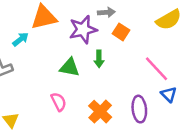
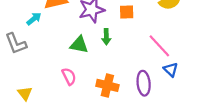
orange square: (121, 32) -> (127, 12), turned -35
orange cross: (100, 112) -> (107, 85), turned -30

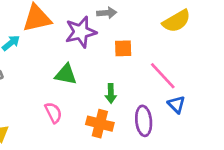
orange square: (127, 12) -> (123, 48), moved
green arrow: (106, 37) -> (111, 94), moved

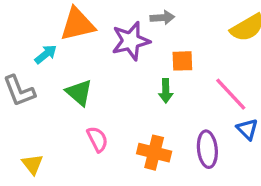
green triangle: (66, 74) -> (79, 93), moved, turned 30
green arrow: (111, 94) -> (166, 91), moved

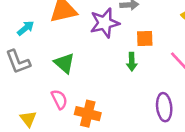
cyan arrow: (46, 54) -> (26, 28), moved
pink semicircle: (97, 139) -> (59, 99), moved
orange cross: (154, 153) -> (88, 114), moved

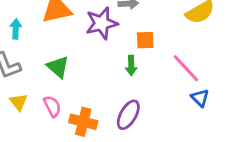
cyan arrow: (26, 28) -> (16, 29), turned -48
purple ellipse: (164, 107) -> (128, 115), moved, turned 36
yellow triangle: (28, 119) -> (19, 102), moved

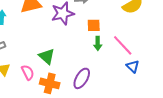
green arrow: (131, 65) -> (98, 43), moved
green triangle: (58, 67) -> (47, 56), moved

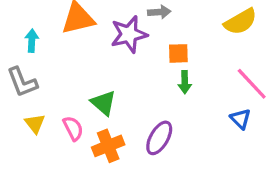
pink line: (123, 45) -> (252, 84), moved
orange cross: (50, 83) -> (108, 146), turned -36

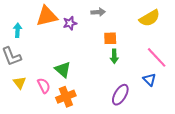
purple star: (129, 34) -> (70, 23), moved, size x0.6
purple ellipse: (159, 138) -> (120, 95), moved

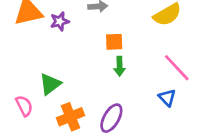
green triangle: (63, 70) -> (50, 84), turned 42
purple ellipse: (120, 95) -> (111, 118), moved
orange cross: (66, 97) -> (71, 117), moved

